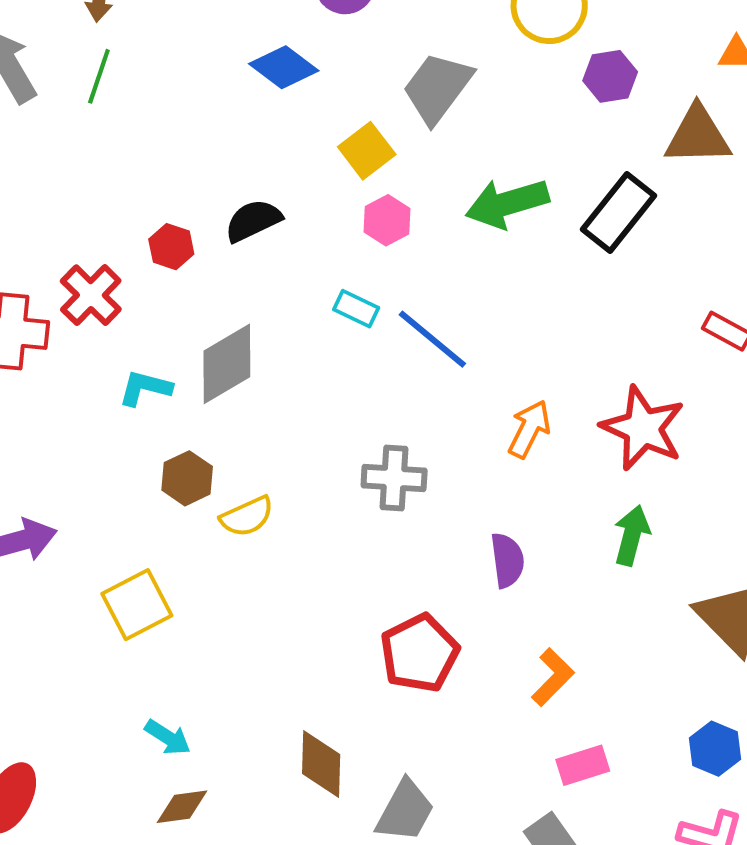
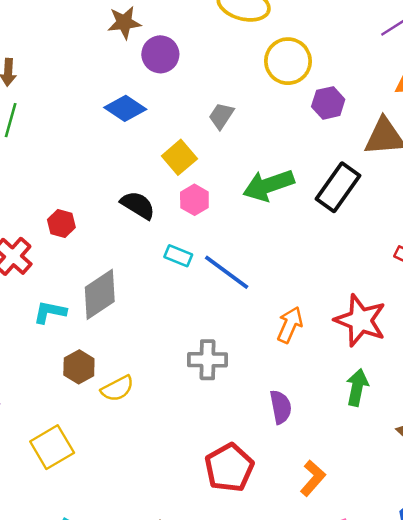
gray trapezoid: (437, 88) -> (221, 116), size x0.6
black semicircle: (253, 221) -> (138, 205), moved, turned 60

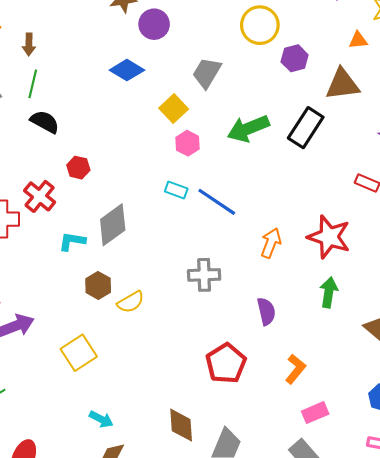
gray trapezoid: (221, 116) -> (207, 73), size x1.4
black semicircle: (138, 205) -> (45, 122), moved

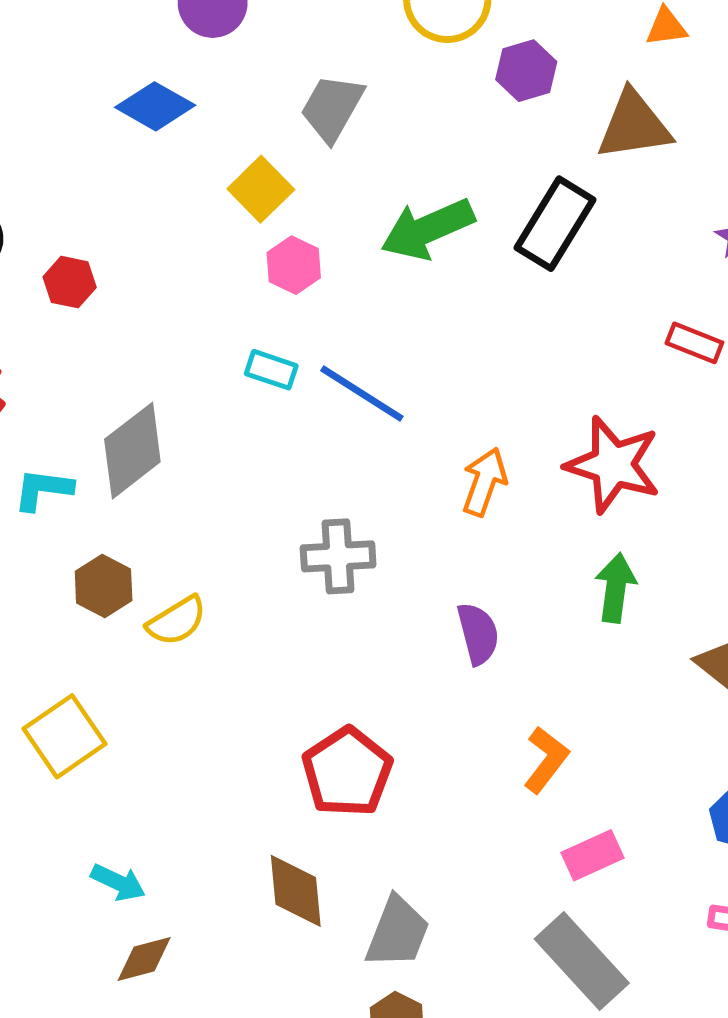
red hexagon: (78, 168) -> (70, 282), moved
red pentagon: (226, 363) -> (347, 772), moved

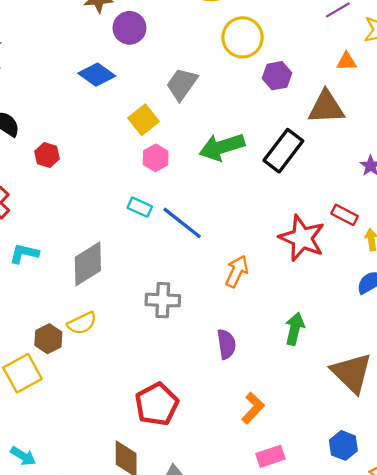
gray diamond: (132, 451) -> (88, 264), moved
red star: (613, 465) -> (302, 238), moved
brown hexagon: (104, 586) -> (48, 339), moved
cyan arrow: (118, 882) -> (23, 456), moved

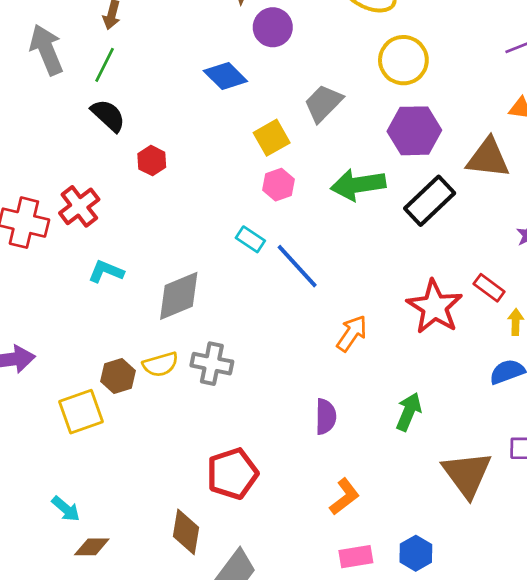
purple hexagon: (277, 76) -> (414, 131), moved, size x1.5
gray cross: (163, 300) -> (212, 364), moved
blue hexagon: (343, 445) -> (416, 553), moved

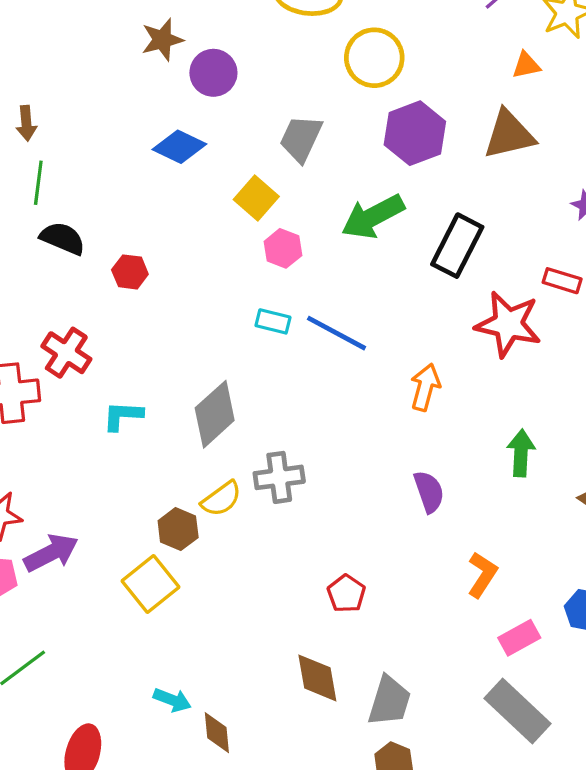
black rectangle: (430, 201) -> (457, 246), moved
red pentagon: (232, 474) -> (346, 594), size x0.6
brown diamond: (92, 547) -> (217, 733), turned -76

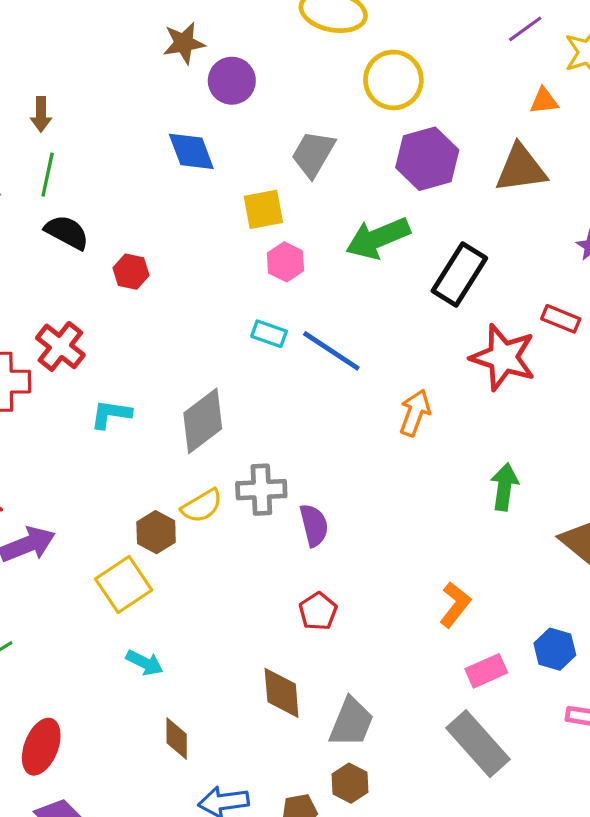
blue diamond: (179, 147) -> (191, 151), turned 39
yellow square: (256, 198) -> (263, 209), turned 33
purple semicircle: (429, 492) -> (314, 525), moved
cyan arrow: (172, 700) -> (145, 663), moved

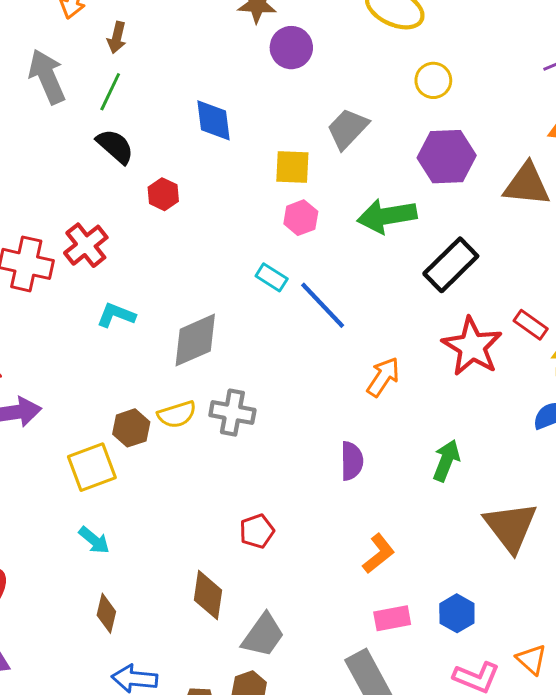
yellow circle: (393, 80) -> (433, 80), size x0.7
blue diamond: (191, 151) -> (214, 120), moved
purple semicircle: (314, 525) -> (352, 461), moved

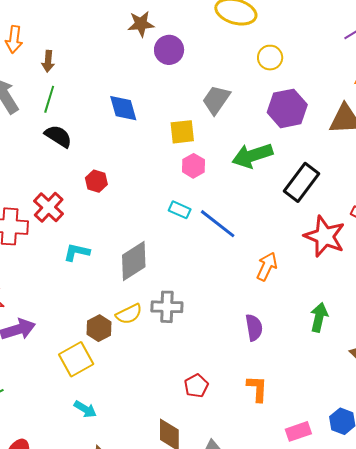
red hexagon: (163, 194) -> (96, 181), moved
orange L-shape: (379, 554) -> (257, 389), moved, turned -40

